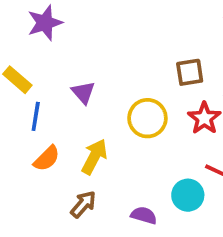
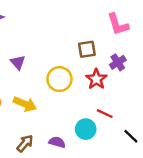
yellow arrow: (94, 157) -> (25, 104), turned 85
brown arrow: (83, 204) -> (25, 143), moved

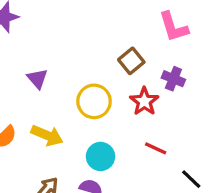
brown square: (87, 49) -> (131, 61), turned -30
purple cross: (118, 62) -> (173, 79), turned -35
cyan circle: (86, 129) -> (101, 156), moved

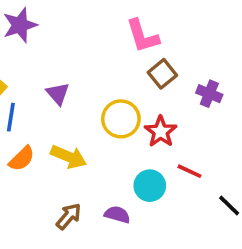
pink L-shape: (173, 27) -> (143, 36), moved
red star: (144, 101) -> (161, 132), moved
cyan circle: (101, 156) -> (150, 186), moved

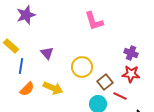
brown square: (162, 74) -> (105, 82), moved
red star: (161, 132) -> (131, 74), moved, turned -30

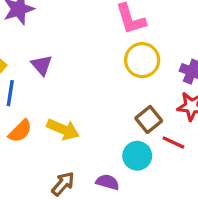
purple triangle: (47, 53) -> (42, 65), moved
yellow circle: (82, 67) -> (142, 60), moved

